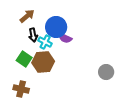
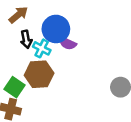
green square: (24, 59) -> (15, 87), moved

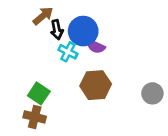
black arrow: (26, 39) -> (57, 30), moved
brown hexagon: (39, 74) -> (96, 85), moved

